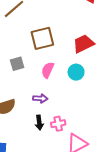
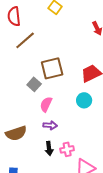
gray square: (17, 64) -> (34, 84), moved, turned -32
pink semicircle: (48, 70) -> (46, 104), moved

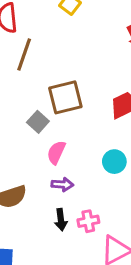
brown line: (25, 40) -> (24, 55), turned -30
cyan circle: (84, 100) -> (114, 162), moved

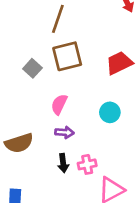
brown line: (24, 55) -> (58, 19), moved
gray square: (38, 122) -> (32, 68), moved

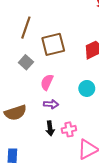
brown line: (58, 19) -> (26, 28), moved
gray square: (32, 68) -> (26, 62), moved

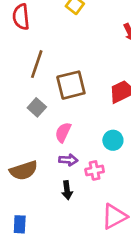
pink cross: (69, 129) -> (95, 170), moved

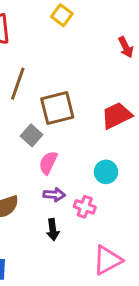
gray square: (37, 107) -> (31, 135), moved
pink cross: (95, 170) -> (85, 207), turned 30

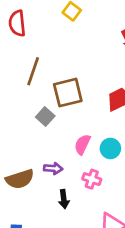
pink semicircle: (48, 163) -> (82, 144), moved
purple arrow: (54, 195) -> (53, 168), moved

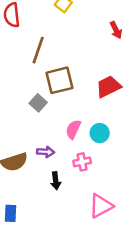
brown line: (33, 71) -> (38, 50), moved
pink cross: (92, 179) -> (82, 162), turned -30

